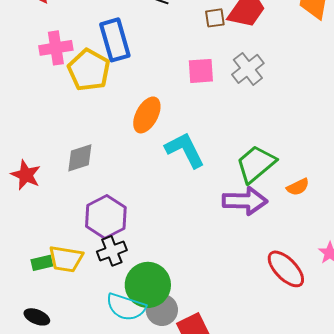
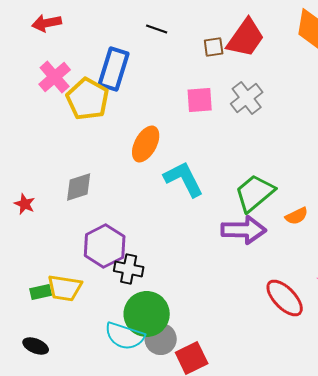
blue rectangle: (115, 40) -> (114, 69), turned 33
pink cross: (56, 48) -> (55, 77), turned -32
red star: (26, 175) -> (25, 204), size x0.7
black cross: (112, 251) -> (129, 269), moved, turned 32

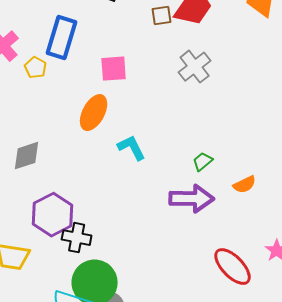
yellow pentagon: (88, 99) -> (36, 68), size x0.5
pink square: (200, 100) -> (114, 69), moved
cyan L-shape: (184, 179) -> (132, 148), size x0.7
green trapezoid: (255, 193) -> (203, 162), size x0.5

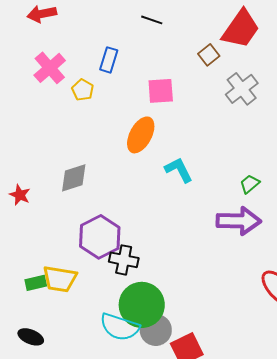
brown square: (162, 16) -> (209, 55), moved, turned -30
blue rectangle: (62, 38) -> (109, 60), size x0.6

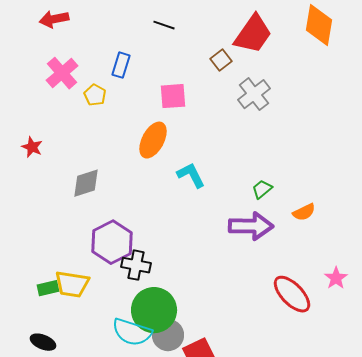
red star: (20, 195) -> (32, 147), moved

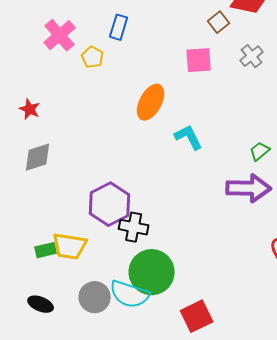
gray cross: (254, 94) -> (252, 56), size x0.7
pink square: (173, 96) -> (199, 60), moved
gray diamond: (86, 183) -> (38, 157), moved
gray circle: (168, 335) -> (95, 297), moved

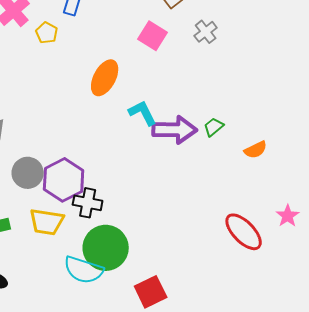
pink square: (199, 60) -> (153, 36), turned 36
purple arrow: (249, 188) -> (175, 130), moved
yellow trapezoid: (70, 246) -> (47, 222), moved
gray circle: (95, 297) -> (28, 173), moved

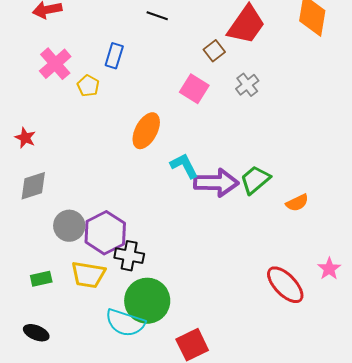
green trapezoid: (214, 127) -> (255, 180), size x1.5

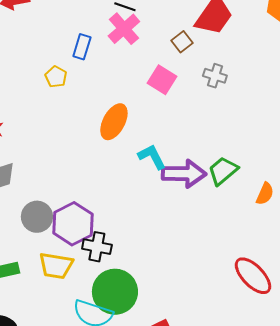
pink cross: (55, 64) -> (124, 29), moved
gray cross: (247, 85) -> (215, 76), turned -35
orange semicircle: (297, 203) -> (265, 194), turned -40

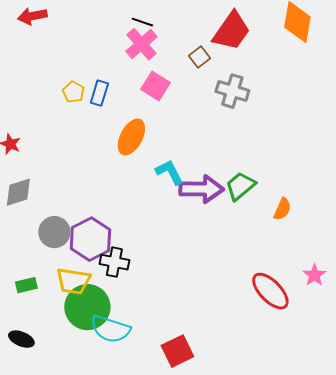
blue rectangle: (82, 47) -> (99, 93), moved
gray cross: (215, 76) -> (232, 91), size x1.4
pink square: (162, 80) -> (155, 86), moved
green circle: (115, 292) -> (87, 307), moved

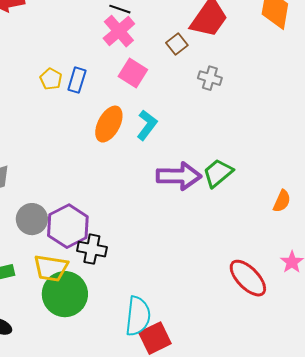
gray cross: (232, 91) -> (210, 78), size x0.7
cyan L-shape: (169, 172) -> (147, 125), moved, turned 64
orange semicircle: (282, 209) -> (282, 201), moved
cyan semicircle: (110, 329) -> (138, 316), moved, turned -102

